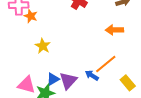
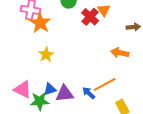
orange star: (31, 16) -> (40, 23), size x1.5
purple triangle: (68, 81) -> (64, 94), turned 30

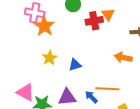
red cross: (90, 17) -> (94, 21), turned 36
orange line: (105, 84) -> (107, 89), turned 30
blue triangle: (50, 89) -> (75, 65), moved

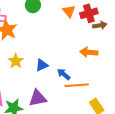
red cross: (94, 21) -> (89, 13), moved
blue arrow: (91, 97) -> (64, 74), moved

